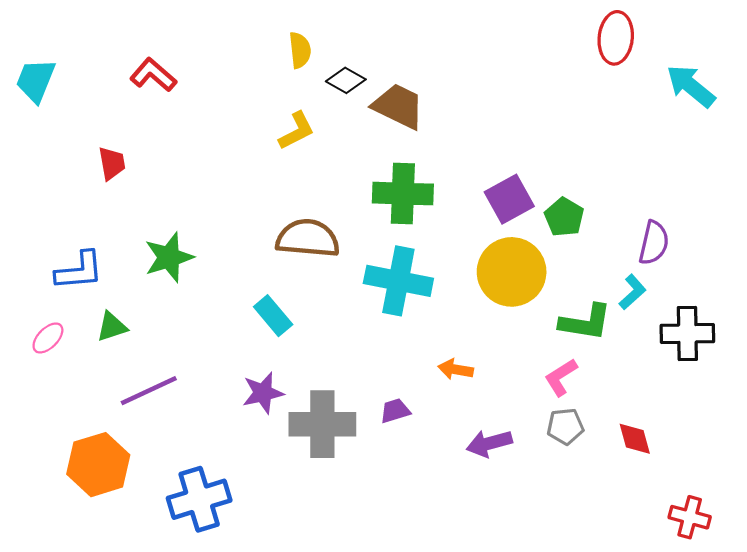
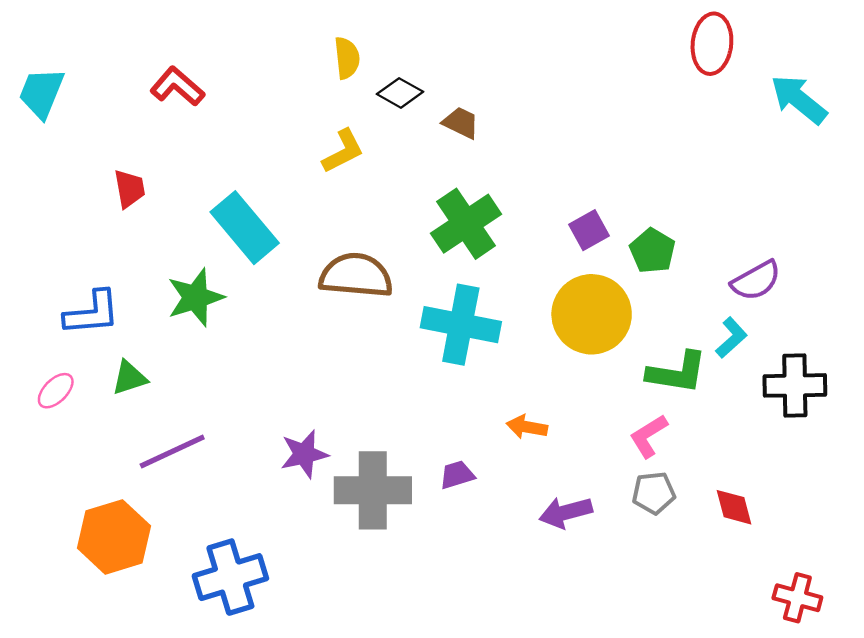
brown trapezoid: (398, 106) -> (461, 123), size x0.6
green cross: (403, 194) -> (466, 224), turned -36
purple square: (509, 199) -> (589, 230), size x0.7
purple semicircle: (654, 243) -> (756, 281), turned 48
cyan rectangle: (273, 316) -> (245, 228), moved, size x1.5

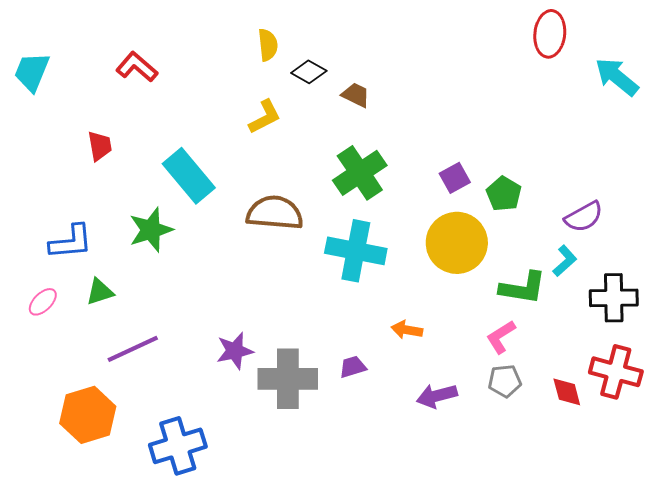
red cross: (797, 598) -> (616, 372), moved, size x1.4

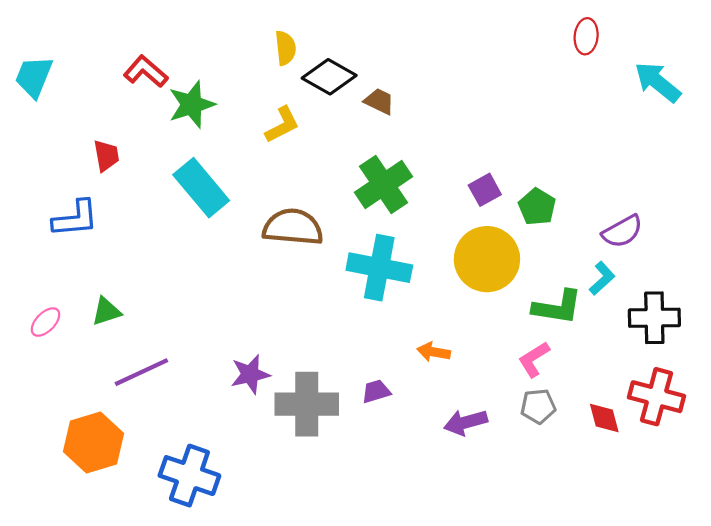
red ellipse: (550, 34) -> (586, 36), size x0.7
black diamond: (309, 72) -> (329, 77), size x1.4
green star: (151, 230) -> (192, 104), moved
blue L-shape: (71, 242) -> (75, 219), moved
blue cross: (178, 446) -> (189, 476), turned 36

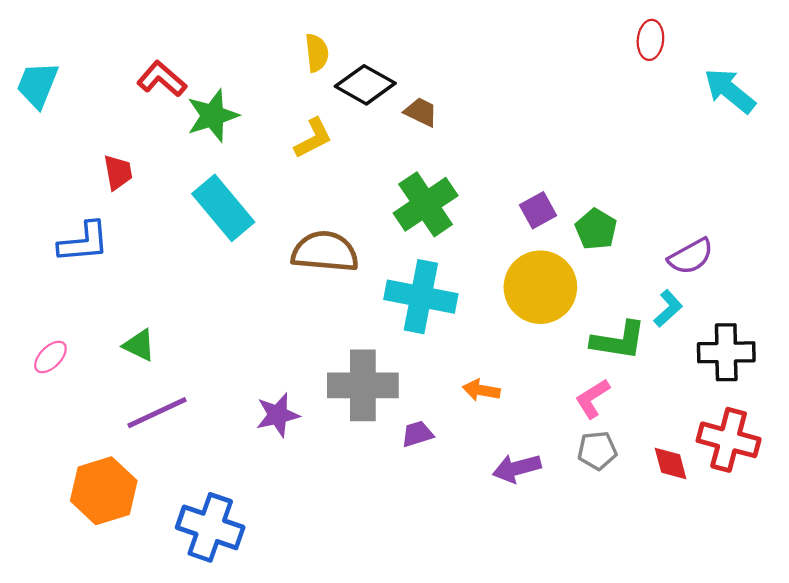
green triangle: (106, 311) -> (139, 345), moved, turned 44
gray cross: (307, 404) -> (363, 385), moved

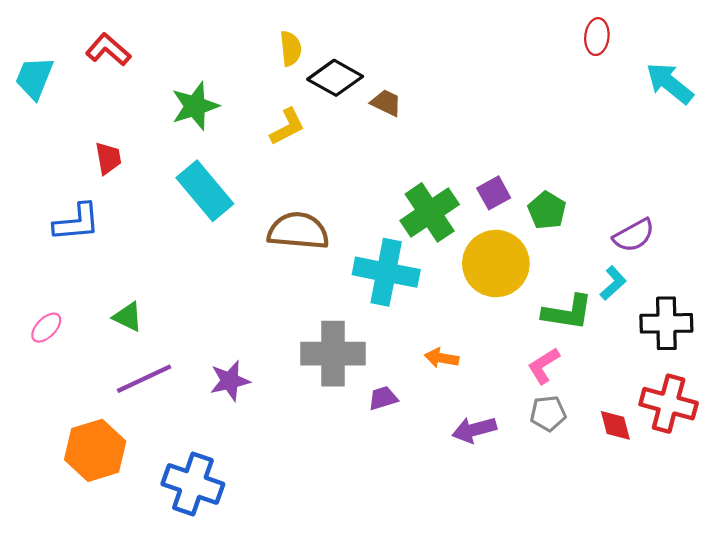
red L-shape: (162, 79) -> (108, 50), moved
green cross: (426, 204) -> (430, 212), moved
purple star: (278, 415) -> (230, 381), moved

